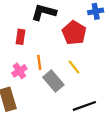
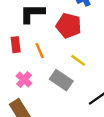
orange line: (39, 62) -> (40, 51), moved

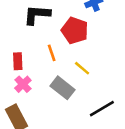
red rectangle: (16, 45) -> (18, 61), moved
orange line: (40, 51) -> (52, 53), moved

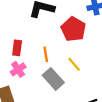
orange line: (52, 53) -> (46, 54), moved

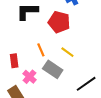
red rectangle: (17, 48) -> (14, 61), moved
pink cross: (18, 69) -> (30, 77), moved

